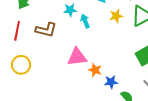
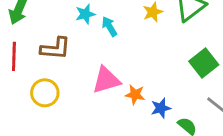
yellow circle: (21, 65) -> (45, 93), moved

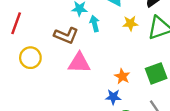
brown L-shape: (55, 48) -> (66, 35), moved
orange star: (135, 95) -> (122, 76), moved

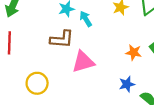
yellow circle: (30, 58) -> (37, 83), moved
orange star: (122, 76) -> (134, 52), moved

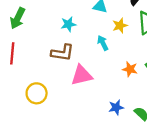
cyan arrow: (86, 19) -> (103, 43), moved
blue star: (127, 84) -> (116, 107), moved

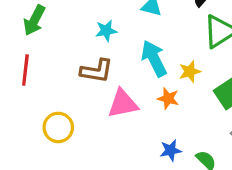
yellow star: (120, 26) -> (190, 72), moved
cyan arrow: (103, 43) -> (154, 59), size x1.6
orange star: (130, 69) -> (168, 98), moved

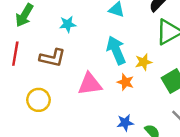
cyan star: (106, 31) -> (68, 24), moved
brown L-shape: (97, 71) -> (52, 58), moved

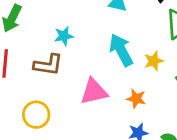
cyan star: (68, 24) -> (64, 36), moved
orange star: (125, 82) -> (136, 99), moved

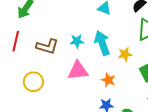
cyan star: (64, 36) -> (77, 41), moved

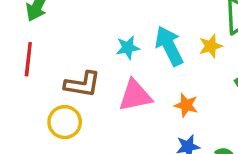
brown L-shape: (47, 46) -> (82, 84), moved
yellow star: (125, 54) -> (211, 46), moved

